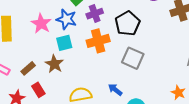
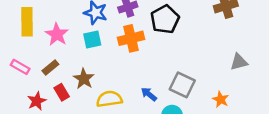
pink star: (41, 24) -> (57, 34), moved
gray square: (133, 58) -> (182, 85), moved
brown star: (54, 64) -> (84, 79), moved

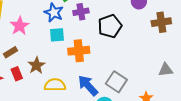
orange cross: (131, 38) -> (79, 51), moved
cyan square: (92, 40) -> (57, 35), moved
blue arrow: (149, 94) -> (88, 86), size x1.6

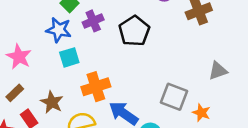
orange cross: (79, 51) -> (96, 87), moved
gray square: (116, 82) -> (174, 97), moved

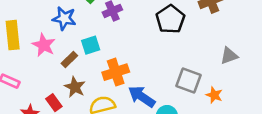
blue star: (59, 30) -> (64, 18), moved
black pentagon: (134, 31) -> (170, 19), moved
brown rectangle: (15, 93) -> (69, 60), moved

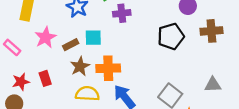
pink star: (44, 45) -> (45, 37), moved
brown star: (75, 87) -> (80, 66), moved

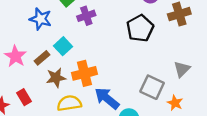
cyan square: (93, 38) -> (63, 46), turned -30
brown star: (80, 66) -> (56, 78), turned 30
gray triangle: (213, 85) -> (182, 69), moved, turned -30

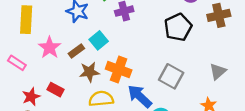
orange cross: (84, 73) -> (119, 69), turned 30
gray square: (152, 87) -> (171, 76), moved
red rectangle: (24, 97) -> (56, 90), turned -35

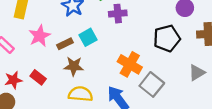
orange cross: (119, 69) -> (130, 64), moved
gray triangle: (218, 71) -> (197, 73), moved

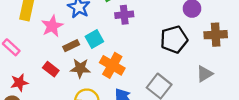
pink star: (40, 36) -> (52, 26), moved
orange cross: (130, 64) -> (112, 65), moved
red rectangle: (38, 77) -> (51, 69), moved

